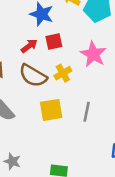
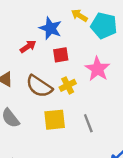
red arrow: (29, 46) -> (28, 47), moved
gray line: (87, 112) -> (88, 123), turned -36

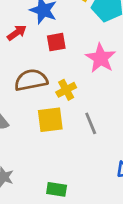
yellow cross: (68, 85) -> (66, 90), moved
brown semicircle: (39, 86) -> (31, 80), turned 136

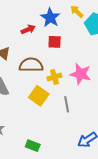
pink star: (101, 58) -> (81, 74), moved, turned -30
yellow square: (50, 120) -> (39, 96), turned 30

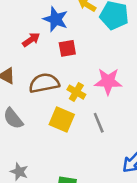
yellow cross: (54, 77) -> (76, 92), turned -32

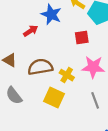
red square: (67, 48) -> (82, 37), moved
gray line: (99, 123) -> (95, 100), moved

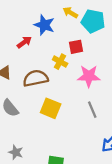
yellow cross: (67, 75) -> (60, 62), moved

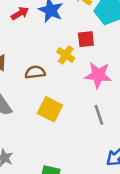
red arrow: (24, 42) -> (20, 13), moved
brown semicircle: (36, 78) -> (35, 72), size x0.7

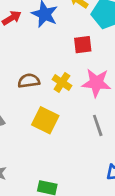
yellow cross: (66, 55) -> (62, 82), moved

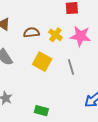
gray line: (98, 125) -> (71, 67), moved

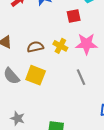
yellow square: (42, 62) -> (36, 75), moved

